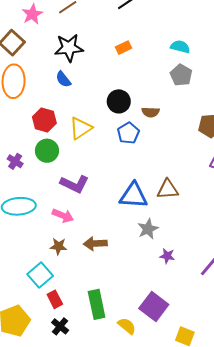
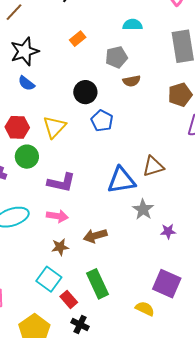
gray pentagon: (181, 75) -> (116, 57), moved, turned -30
brown semicircle: (151, 112) -> (132, 81), moved
green rectangle: (97, 304) -> (97, 284), moved

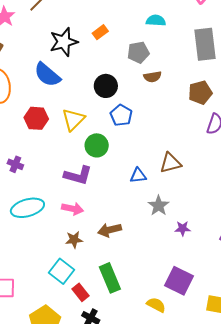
black star: (25, 51) -> (64, 42), moved
blue semicircle: (26, 83) -> (47, 75), size x1.6
green circle: (27, 157) -> (97, 145), moved
blue triangle: (121, 180) -> (138, 176), size x0.6

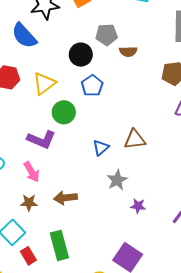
gray pentagon: (138, 52) -> (107, 35), moved
blue triangle: (138, 176) -> (101, 148), turned -42
pink arrow: (73, 209) -> (32, 172), turned 40

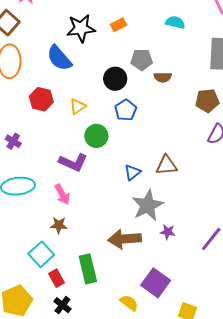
yellow triangle: (44, 84) -> (78, 107), size x0.7
gray star: (117, 180) -> (148, 205), size x1.5
brown arrow: (65, 198) -> (125, 239), moved, size x1.4

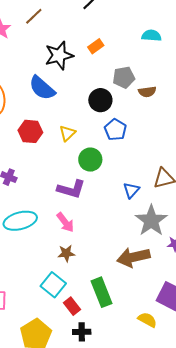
black cross: (62, 305) -> (82, 332), turned -30

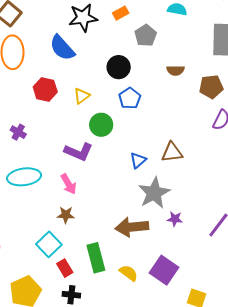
gray pentagon: (124, 77) -> (146, 35), moved, turned -30
brown semicircle: (147, 92) -> (176, 70), moved
yellow semicircle: (147, 320) -> (129, 273), moved

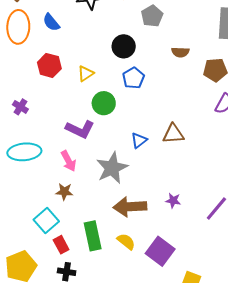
blue semicircle: (62, 48) -> (51, 22), moved, size x0.7
gray star: (154, 193) -> (112, 168), moved
yellow semicircle: (129, 273) -> (126, 242), moved

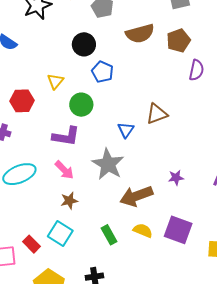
brown semicircle: (180, 52) -> (140, 34), size x1.6
red hexagon: (49, 65) -> (22, 101), moved
green rectangle: (93, 236) -> (109, 235), size x0.7
red rectangle: (61, 245) -> (32, 244), moved

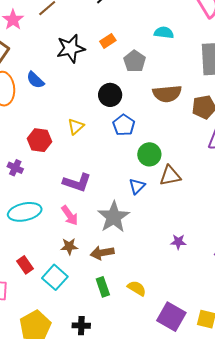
green circle: (81, 105) -> (149, 154), moved
brown arrow: (136, 196) -> (102, 253), moved, size x0.7
purple square: (178, 230) -> (171, 317), moved
red rectangle: (32, 244) -> (25, 265), moved

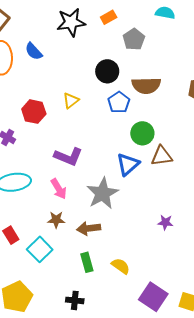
brown semicircle: (167, 94) -> (146, 86), moved
blue triangle: (137, 186) -> (128, 164), size x1.4
black cross: (81, 326) -> (75, 300), moved

